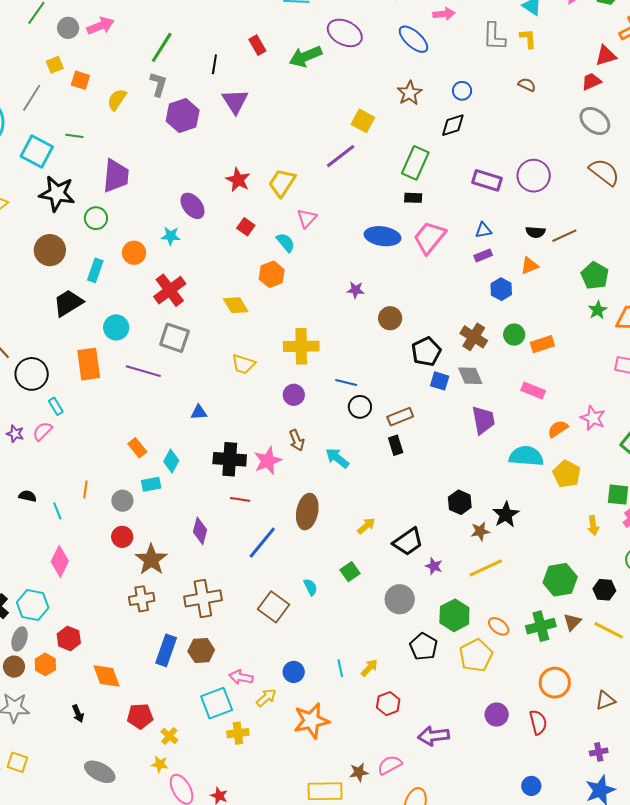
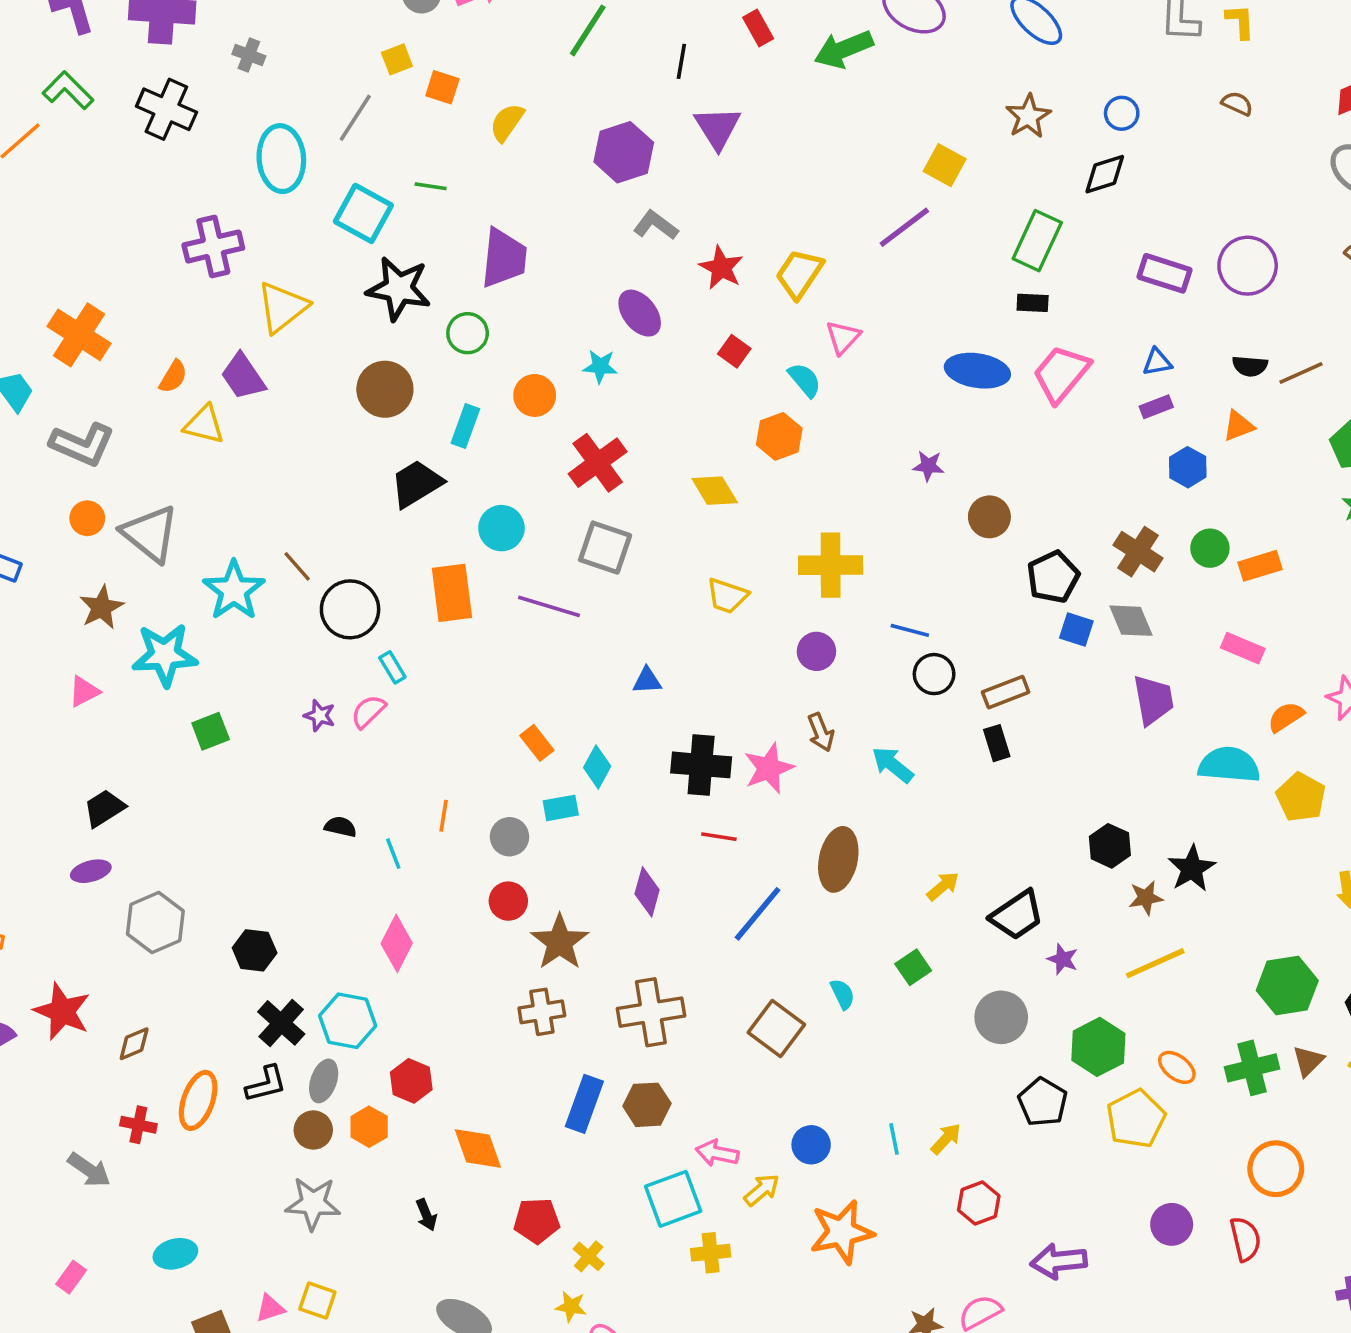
gray L-shape: (158, 84) -> (656, 225), moved, turned -70

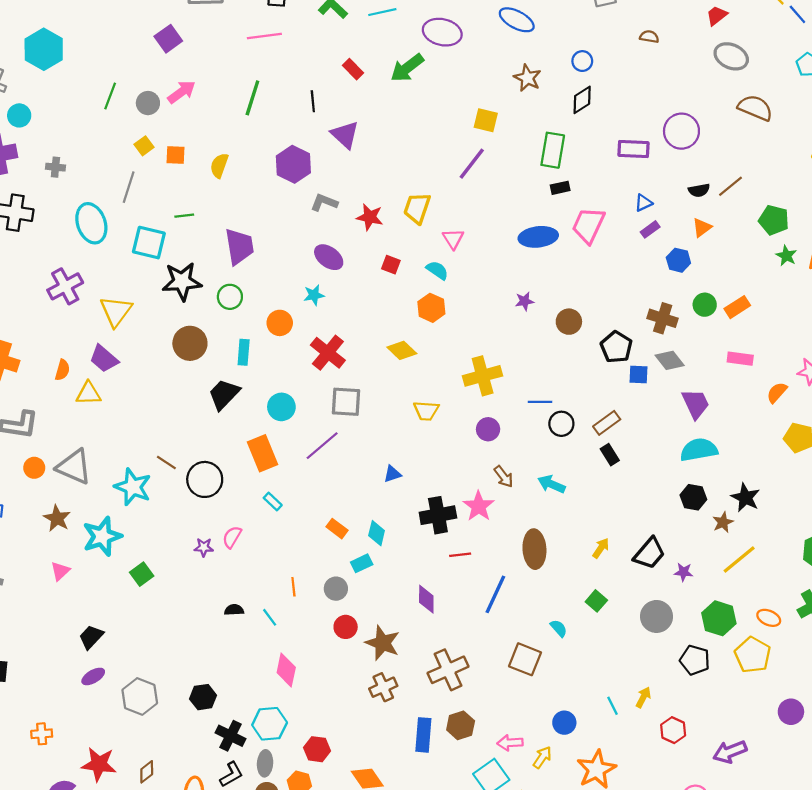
purple line: (549, 606) -> (322, 446), turned -42
cyan rectangle: (392, 667) -> (273, 501), moved
cyan semicircle: (1229, 765) -> (699, 450), moved

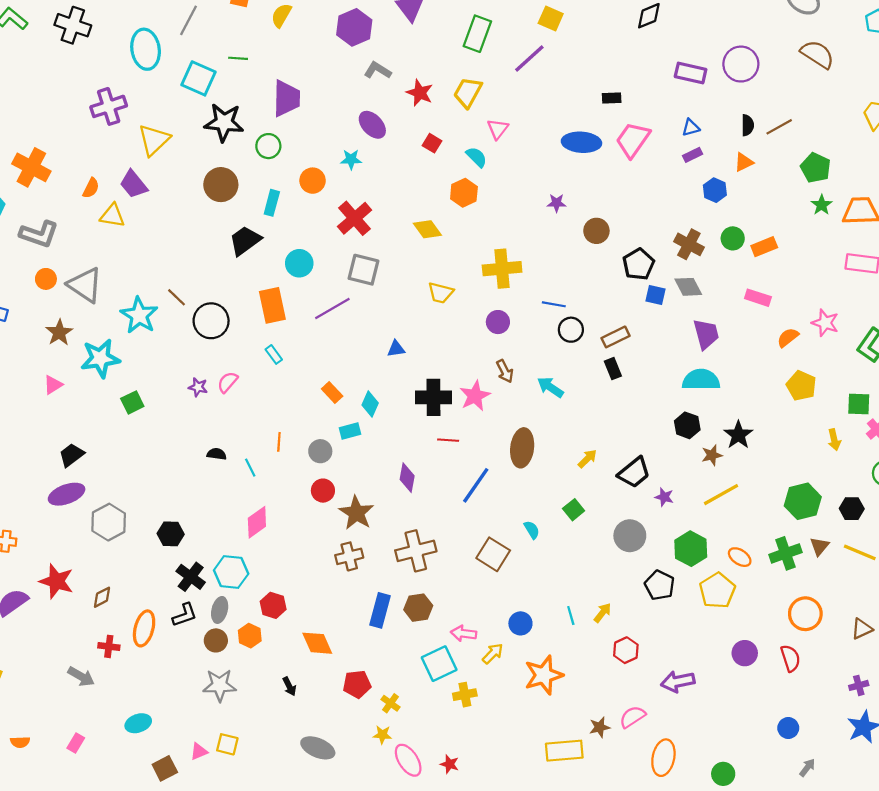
green rectangle: (553, 150) -> (477, 34), moved
black semicircle: (699, 190) -> (748, 125), turned -90
pink diamond: (286, 670) -> (257, 522), turned 32
purple ellipse: (93, 676) -> (67, 494), size x1.5

